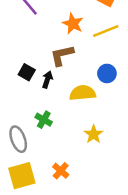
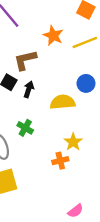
brown L-shape: (62, 55) -> (25, 60), moved
orange cross: (61, 171) -> (60, 161), moved, turned 35

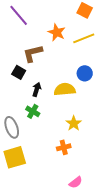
black arrow: (29, 89) -> (37, 89), moved
orange cross: (60, 161) -> (64, 147), moved

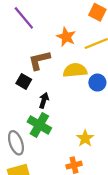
yellow semicircle: (65, 89) -> (75, 70), moved
green cross: (33, 111) -> (39, 125), size x1.5

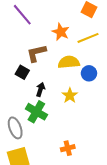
yellow star: (85, 138) -> (70, 96), moved

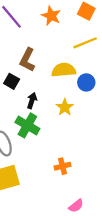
orange star: (61, 32) -> (51, 16), moved
brown L-shape: (36, 53) -> (27, 60), turned -50

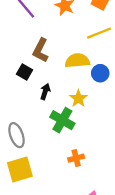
green cross: (27, 125) -> (62, 120), moved

